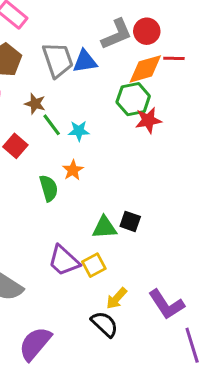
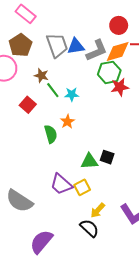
gray L-shape: (117, 34) -> (97, 50), moved

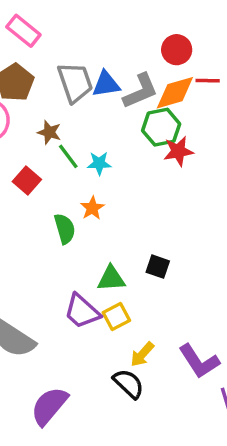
green triangle: (89, 161) -> (111, 279), moved

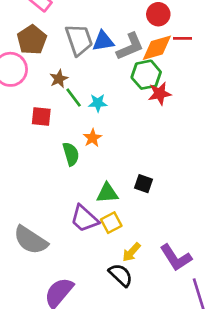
brown star: (49, 132) -> (59, 79), turned 30
red square: (27, 181) -> (41, 116), turned -35

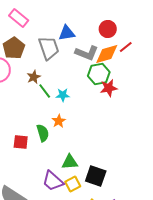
red line: (182, 38) -> (126, 47), turned -40
blue triangle: (103, 41) -> (67, 33), moved
gray L-shape: (130, 46) -> (87, 53), turned 45
red square: (41, 116) -> (21, 142), moved
black square: (144, 184) -> (96, 176), moved, size x1.5

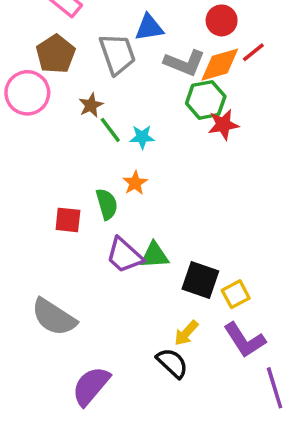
purple trapezoid: (53, 181) -> (124, 255), moved
yellow square: (73, 184) -> (236, 294), moved

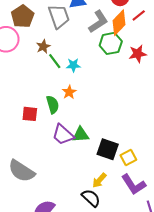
gray L-shape: (184, 63) -> (98, 22), turned -55
orange diamond: (220, 65) -> (119, 23), turned -30
red star: (223, 125) -> (138, 54), moved

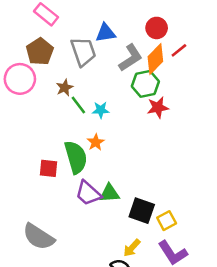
red star: (138, 54) -> (158, 107), moved
green semicircle: (53, 105) -> (76, 157), size x1.5

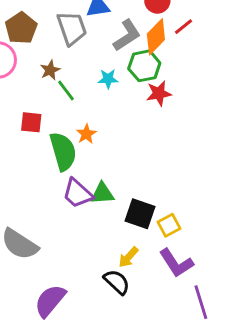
cyan star: (101, 110) -> (108, 79), moved
red square: (48, 168) -> (31, 122), moved

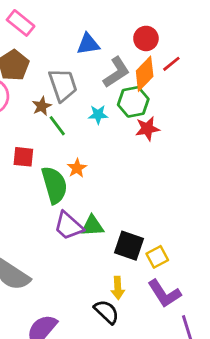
gray trapezoid: (72, 28) -> (63, 85), moved
yellow arrow: (128, 257) -> (118, 288), turned -45

